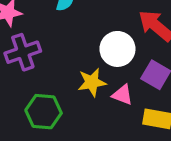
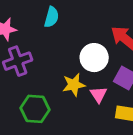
pink triangle: (122, 95) -> (99, 95), turned 36

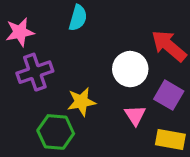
yellow star: (74, 85) -> (81, 102), moved

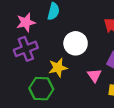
pink star: (20, 32) -> (26, 22), moved
white circle: (130, 69) -> (76, 43), moved

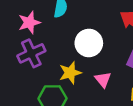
pink triangle: (94, 75) -> (103, 80), moved

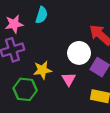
white circle: (89, 43) -> (79, 53), moved

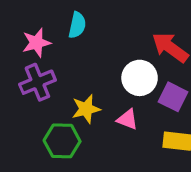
pink triangle: (69, 79) -> (127, 119), turned -32

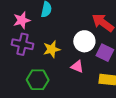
purple cross: (37, 82) -> (22, 44), turned 35
yellow star: (86, 109) -> (52, 49), moved

